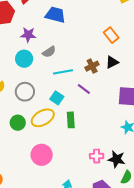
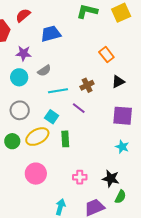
blue trapezoid: (55, 15) -> (51, 34), turned -30
black triangle: (112, 62) -> (118, 82), moved
pink cross: (97, 156) -> (80, 177), moved

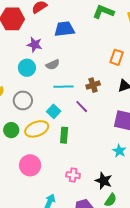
orange rectangle: (106, 55) -> (117, 57), turned 49

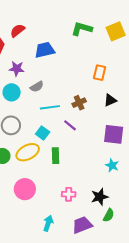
black star: (104, 181) -> (100, 197), turned -30

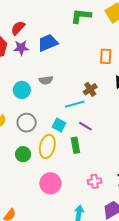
purple star: (17, 69) -> (21, 48), moved
gray semicircle: (37, 87) -> (46, 80), turned 32
cyan line: (50, 107) -> (75, 104), moved
purple line: (70, 125) -> (85, 126), moved
yellow ellipse: (28, 152) -> (47, 146), turned -40

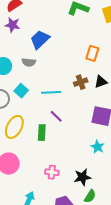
blue trapezoid: (48, 43) -> (40, 40), moved, turned -35
brown cross: (90, 89) -> (81, 82), moved
cyan square: (59, 125) -> (21, 91), moved

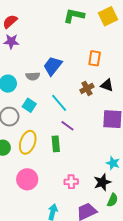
blue trapezoid: (40, 40) -> (53, 66), moved
black triangle: (101, 82) -> (107, 85), turned 48
cyan line: (51, 92) -> (59, 103), turned 60
cyan star: (97, 147) -> (113, 163), moved

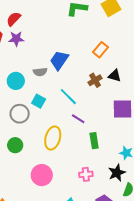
orange rectangle: (95, 58) -> (100, 50), turned 35
yellow ellipse: (28, 142) -> (53, 138), moved
green rectangle: (56, 144) -> (94, 141), moved

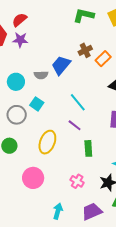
brown cross: (95, 80) -> (85, 50), moved
cyan line: (68, 97) -> (78, 102), moved
pink cross: (86, 174) -> (77, 181), turned 32

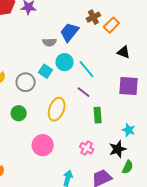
cyan circle: (16, 82) -> (64, 62), moved

